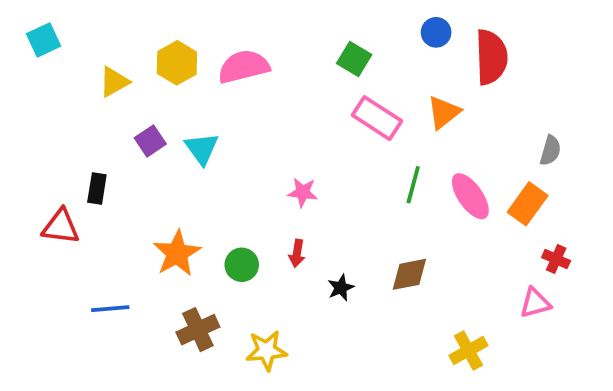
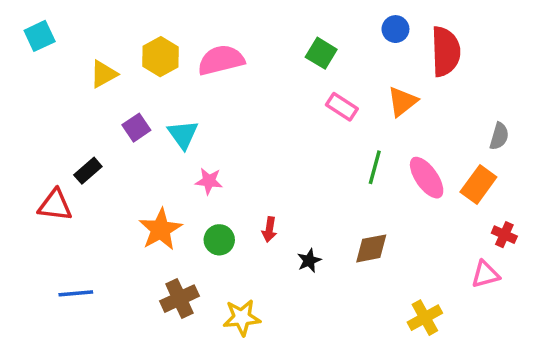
pink rectangle: (377, 118) -> (342, 107), size x0.7
black rectangle: (97, 189) -> (88, 171), turned 40
pink star: (303, 192) -> (209, 181), moved
blue line: (110, 309) -> (76, 293), moved

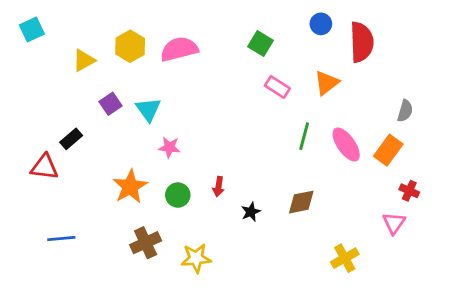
pink triangle: (485, 274) -> (394, 223), turned -40

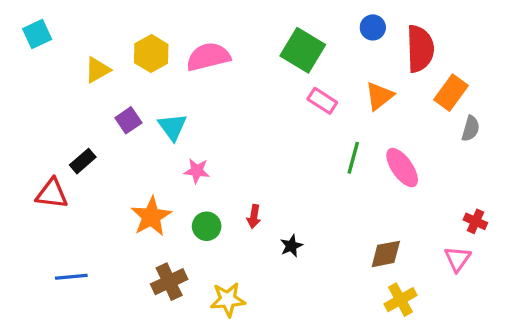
green square: (261, 43) -> (303, 50), size x1.5
orange rectangle: (388, 150) -> (451, 93), moved
brown diamond: (301, 202) -> (386, 254), moved

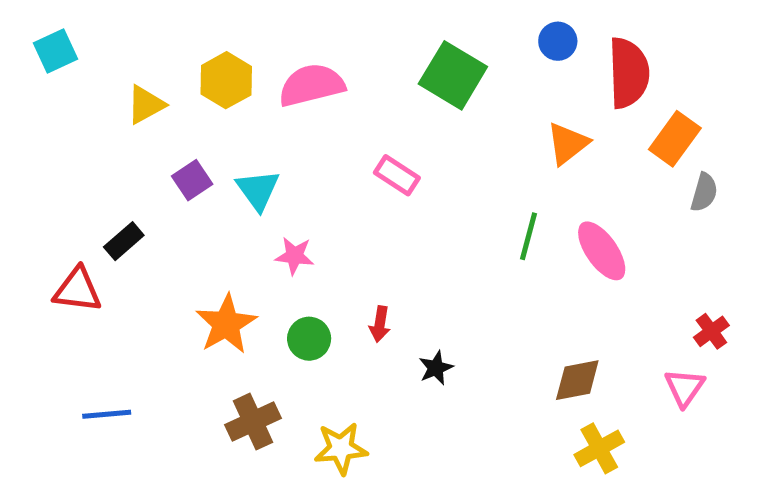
pink rectangle: (322, 101) -> (397, 175), moved
red cross: (475, 221) -> (711, 331), turned 30

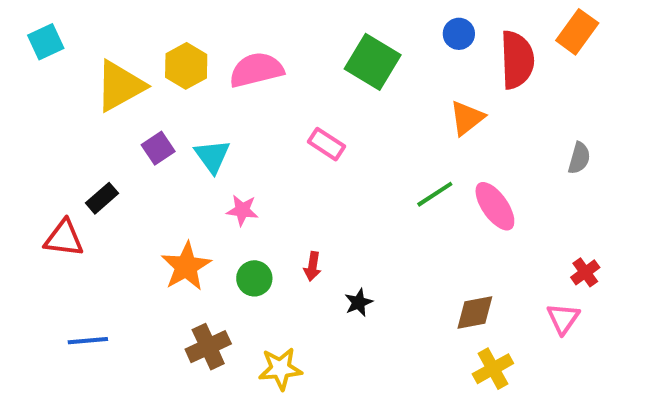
yellow triangle: (146, 105) -> (120, 86), size x1.6
orange rectangle: (675, 139) -> (577, 32), moved
green line: (529, 236) -> (435, 194), turned 42

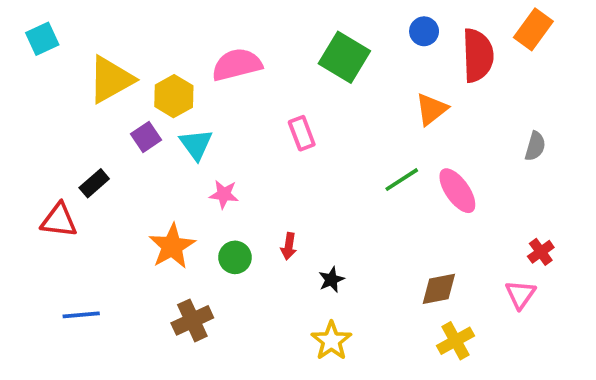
yellow hexagon: (186, 66) -> (174, 96), moved
pink rectangle: (327, 144) -> (302, 133), turned 36
yellow star: (280, 369) -> (331, 341), moved, turned -30

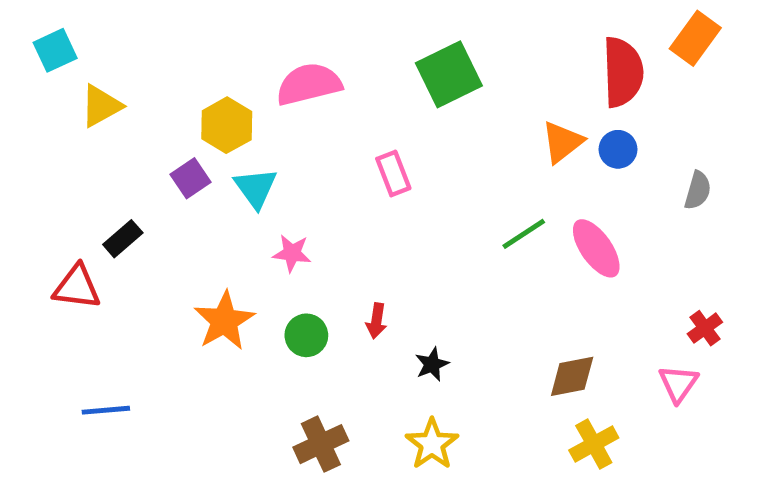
blue circle: (424, 31) -> (618, 149), moved
green square: (344, 57) -> (449, 74), turned 33
yellow triangle: (111, 79) -> (101, 106), moved, size x0.7
brown cross: (192, 320) -> (321, 444), moved

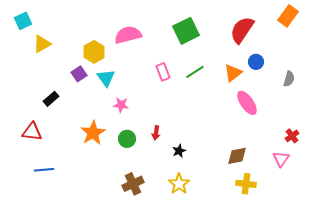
red semicircle: (623, 72) -> (242, 30), moved, turned -144
orange triangle: (562, 142) -> (233, 73), moved
green line: (524, 234) -> (195, 72), moved
red triangle: (77, 287) -> (32, 132), moved
yellow cross: (594, 444) -> (246, 184), turned 36

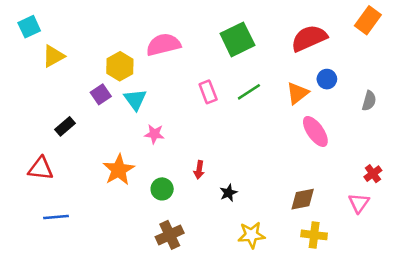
red semicircle: (242, 30) -> (309, 38), turned 32
green circle: (127, 139) -> (162, 189), moved
yellow star: (179, 184) -> (252, 235), moved, turned 30

